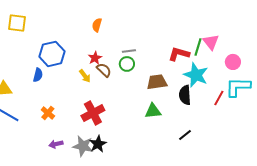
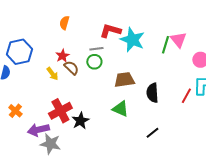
red L-shape: (179, 54) -> (110, 31), moved
cyan star: (196, 75) -> (132, 40), moved
green triangle: (153, 111) -> (120, 109), turned 30
purple arrow: (56, 144) -> (38, 130), moved, size x1.5
black star: (98, 144) -> (80, 121), moved

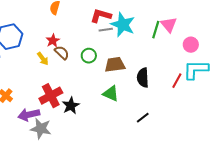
gray line: (96, 49) -> (106, 30), moved
green circle: (94, 62) -> (89, 56), moved

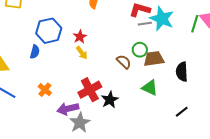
red star: (53, 41) -> (80, 37), moved
brown semicircle: (62, 53) -> (124, 62), moved
green circle: (89, 56) -> (140, 50), moved
gray star: (41, 129) -> (80, 123), turned 30

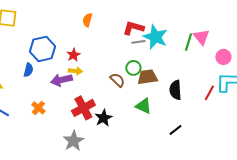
yellow arrow: (82, 53) -> (75, 71), turned -48
purple arrow: (68, 109) -> (61, 80), moved

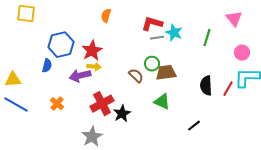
cyan star: (155, 37) -> (174, 33), size x0.7
pink triangle: (201, 37) -> (234, 19), moved
red star: (73, 55) -> (92, 51), size x1.5
black semicircle: (175, 90) -> (206, 86), moved

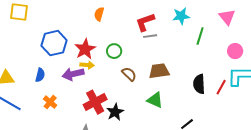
red L-shape: (152, 24) -> (145, 22), turned -35
cyan star: (174, 33) -> (181, 16), moved, turned -30
green circle: (152, 64) -> (114, 51), moved
blue semicircle: (47, 66) -> (40, 75), moved

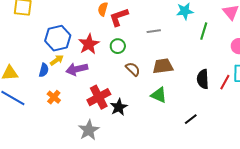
red L-shape: (145, 22) -> (119, 17), moved
yellow arrow: (87, 65) -> (57, 60), moved, turned -40

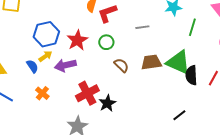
blue semicircle: (44, 70) -> (32, 66), turned -48
green triangle: (159, 95) -> (178, 62), moved, size x1.5

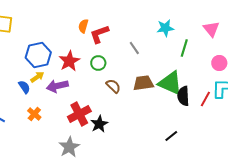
gray line: (142, 27) -> (134, 48), turned 64

